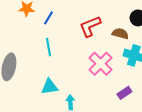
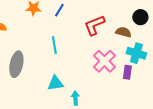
blue line: (48, 18) -> (59, 10), moved
purple rectangle: (124, 93) -> (127, 72), moved, turned -48

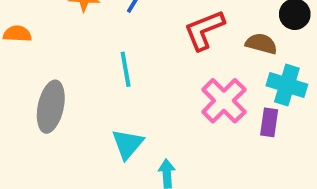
cyan triangle: (55, 83) -> (128, 144), turned -42

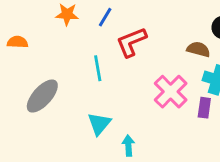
red L-shape: (204, 30) -> (131, 42), moved
gray ellipse: (51, 107) -> (42, 96), turned 30

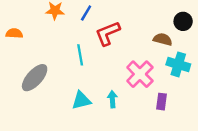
purple rectangle: (204, 108) -> (162, 102), moved
cyan triangle: (99, 124) -> (81, 100), turned 36
cyan arrow: (128, 146) -> (112, 99), moved

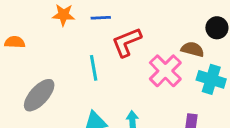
blue line: (86, 13) -> (101, 18), turned 56
pink cross: (140, 74) -> (165, 71), moved

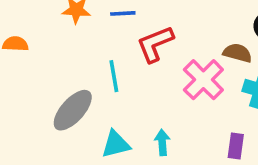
gray ellipse: (39, 95) -> (73, 110), moved

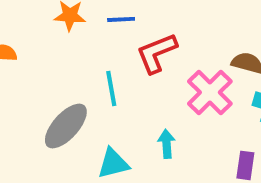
cyan arrow: (162, 142) -> (166, 144), moved

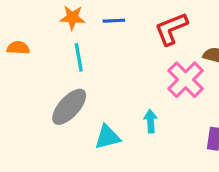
red L-shape: (157, 53) -> (171, 29), moved
cyan line: (111, 89) -> (79, 57), moved

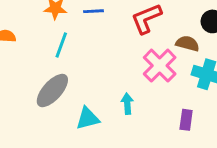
cyan line: (79, 57) -> (61, 45), turned 30

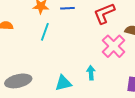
gray ellipse: (52, 90) -> (18, 81), moved, turned 35

